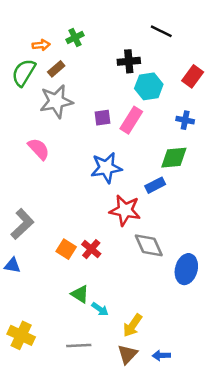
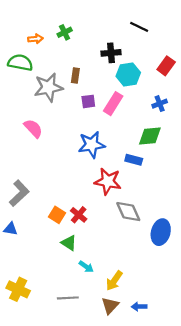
brown rectangle: (56, 69) -> (75, 76), moved, turned -40
green semicircle: (24, 73) -> (20, 63), turned 70
blue cross: (185, 120) -> (160, 104), turned -32
blue rectangle: (155, 185) -> (134, 160), turned 42
green triangle: (80, 294) -> (69, 243), moved

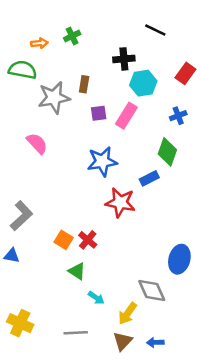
green diamond: (150, 136) -> (167, 152), turned -65
blue rectangle: (134, 160) -> (149, 178), turned -42
gray diamond: (128, 212) -> (152, 291), moved

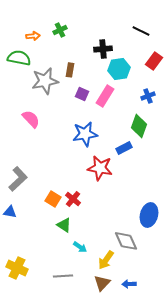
black line: (155, 30) -> (141, 31), moved
purple square: (99, 113) -> (82, 94), turned 32

